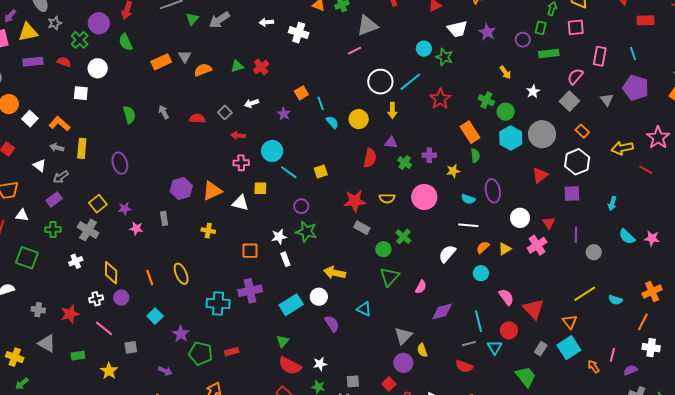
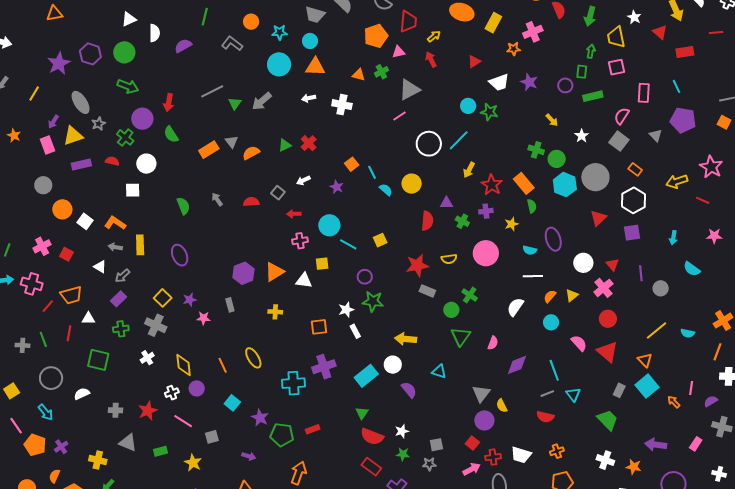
red star: (440, 99) -> (492, 185), moved
yellow arrow: (392, 110) -> (469, 170), moved, turned 35
pink star: (652, 238) -> (714, 236), moved
red circle: (509, 330) -> (608, 319), moved

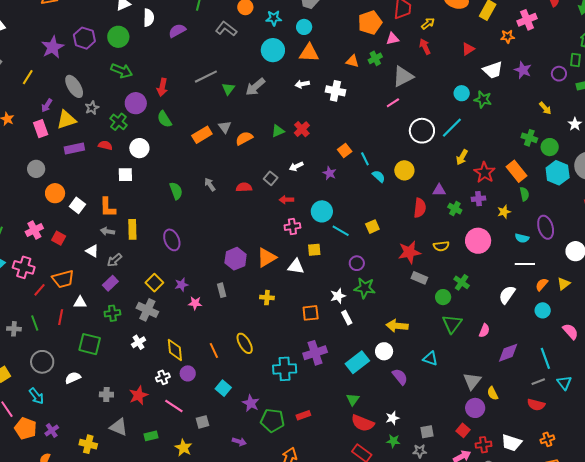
orange L-shape: (115, 223) -> (108, 207), turned -125

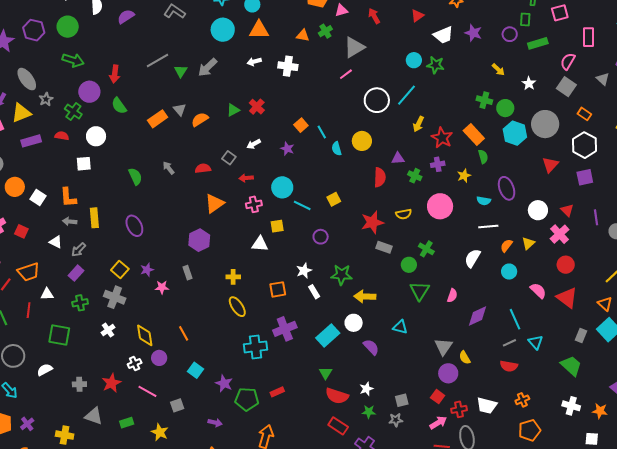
cyan semicircle: (379, 176) -> (337, 149), turned -144
orange triangle: (267, 258) -> (215, 203), moved
green star: (365, 288) -> (342, 275), moved
yellow ellipse: (245, 343) -> (237, 307), moved

